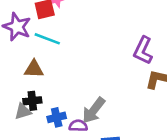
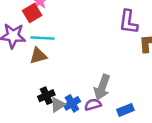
brown triangle: (34, 69) -> (38, 56), moved
gray triangle: (23, 111) -> (58, 105), moved

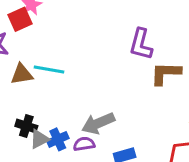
cyan line: (42, 38) -> (49, 70), moved
gray arrow: (102, 87) -> (98, 123), turned 40
black cross: (46, 96) -> (26, 126), turned 35

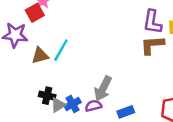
purple L-shape: (141, 44) -> (152, 22), moved
cyan line: (49, 70) -> (61, 50), turned -65
gray arrow: (98, 123) -> (103, 89), turned -35

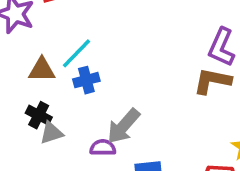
brown triangle: (40, 56) -> (42, 70), moved
blue cross: (73, 104) -> (86, 80), moved

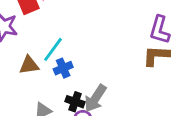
black cross: (39, 115) -> (75, 102), moved

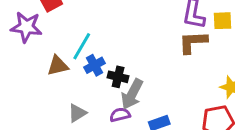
black cross: (75, 102) -> (118, 77), moved

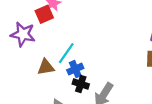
black cross: (118, 77) -> (81, 84), moved

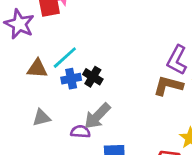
black cross: (81, 84) -> (93, 77), moved

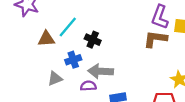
blue cross: (71, 79) -> (73, 60), moved
gray arrow: (97, 116) -> (101, 71), turned 55

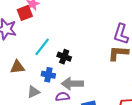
brown triangle: (46, 39) -> (17, 67), moved
blue cross: (73, 60) -> (48, 75), turned 32

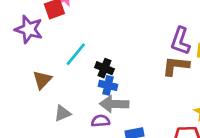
brown triangle: (17, 67) -> (42, 80), turned -42
blue cross: (48, 75) -> (108, 85), moved

